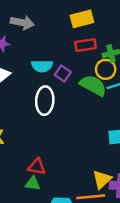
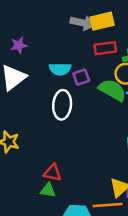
gray arrow: (22, 23) -> (82, 23), moved
purple square: (63, 74) -> (81, 77), turned 35

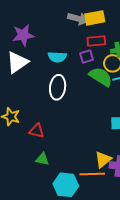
purple star: (19, 45) -> (23, 35), size x1.5
purple square: (81, 77) -> (87, 57), moved
red triangle: (53, 173) -> (37, 131), moved

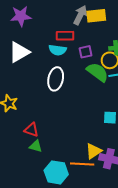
gray arrow: (78, 19) -> (80, 15), turned -84
purple star: (23, 35) -> (21, 16), moved
red rectangle: (96, 41) -> (65, 36), moved
red triangle: (37, 131) -> (31, 130), moved

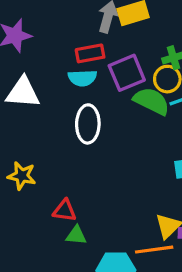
white triangle: (19, 52) -> (23, 93), turned 45
purple square: (86, 52) -> (127, 73), size x1.6

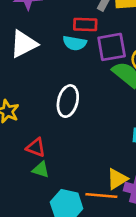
white triangle: (23, 93) -> (24, 44), turned -44
white ellipse: (88, 124) -> (68, 101), moved

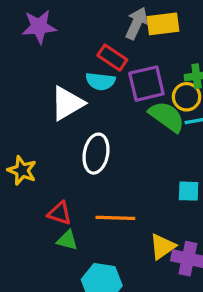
red rectangle: (85, 24) -> (112, 58), turned 35
white triangle: (24, 44) -> (67, 103), moved
orange line: (101, 196) -> (115, 218), moved

